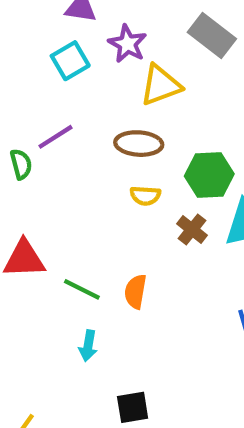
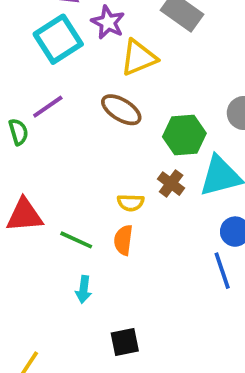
cyan square: (70, 61) -> (58, 39), size x1.4
brown ellipse: (139, 144) -> (121, 110), turned 30
yellow semicircle: (145, 196) -> (131, 203), moved

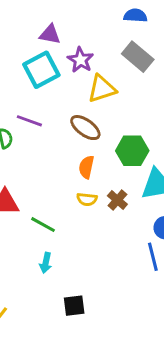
purple line: (48, 107) -> (29, 121), turned 50
brown cross: (171, 184) -> (117, 200), moved
orange semicircle: (123, 240) -> (86, 167), moved

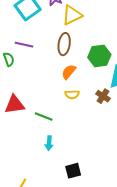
brown ellipse: (85, 128) -> (64, 44), turned 70
orange semicircle: (86, 167) -> (69, 72), turned 35
brown cross: (117, 200) -> (103, 96), moved

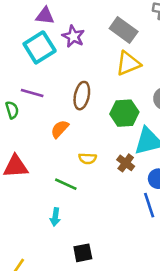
yellow triangle: (72, 15) -> (128, 63), moved
orange semicircle: (69, 72) -> (60, 129), moved
green line: (44, 116) -> (66, 184), moved

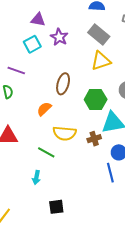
cyan square: (40, 47) -> (32, 44), size x0.7
purple line: (32, 93) -> (16, 71), moved
yellow semicircle: (88, 158) -> (65, 133), size x1.6
brown cross: (126, 163) -> (94, 139), turned 32

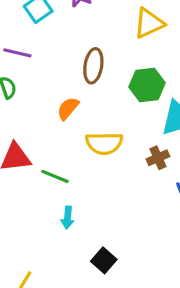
brown cross: (94, 139) -> (158, 158), moved
green line: (46, 152) -> (55, 176), moved
black square: (56, 207) -> (104, 260), turned -35

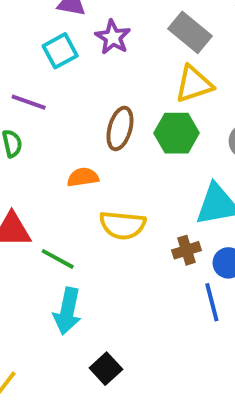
green hexagon: (147, 85) -> (176, 133), moved
orange semicircle: (68, 108) -> (83, 177), turned 35
cyan arrow: (68, 218) -> (67, 311), size x1.6

